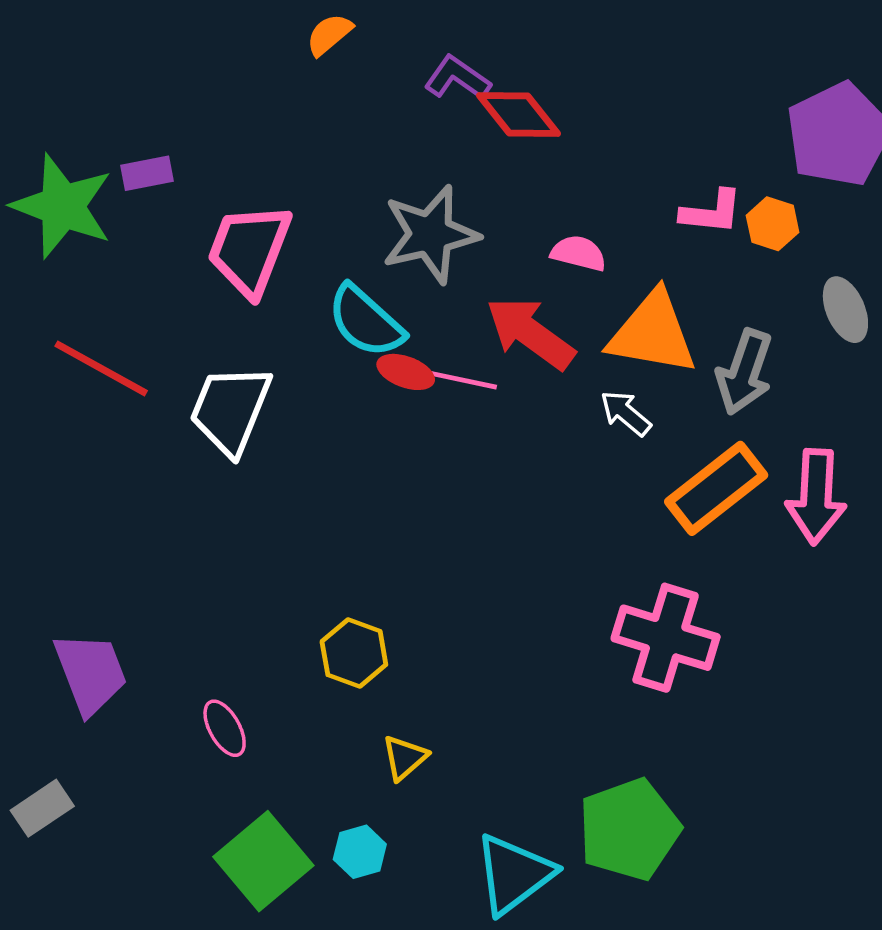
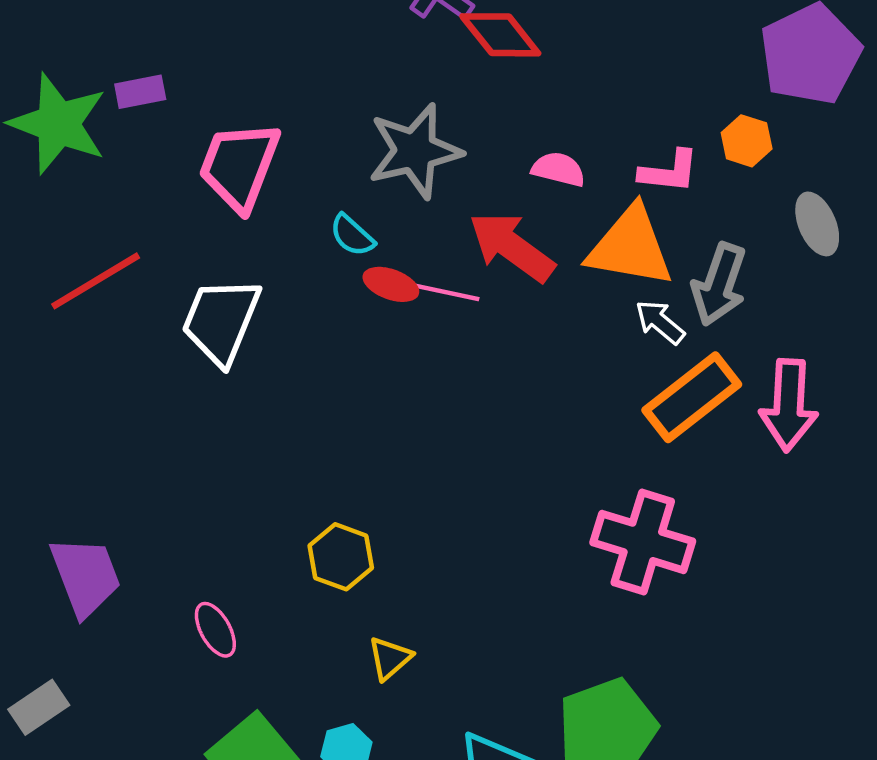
pink L-shape: (711, 212) -> (669, 172), moved
cyan semicircle: (366, 321) -> (352, 235), size x0.6
red line: (101, 368) -> (96, 281), turned -60
white arrow: (626, 413) -> (660, 322), moved

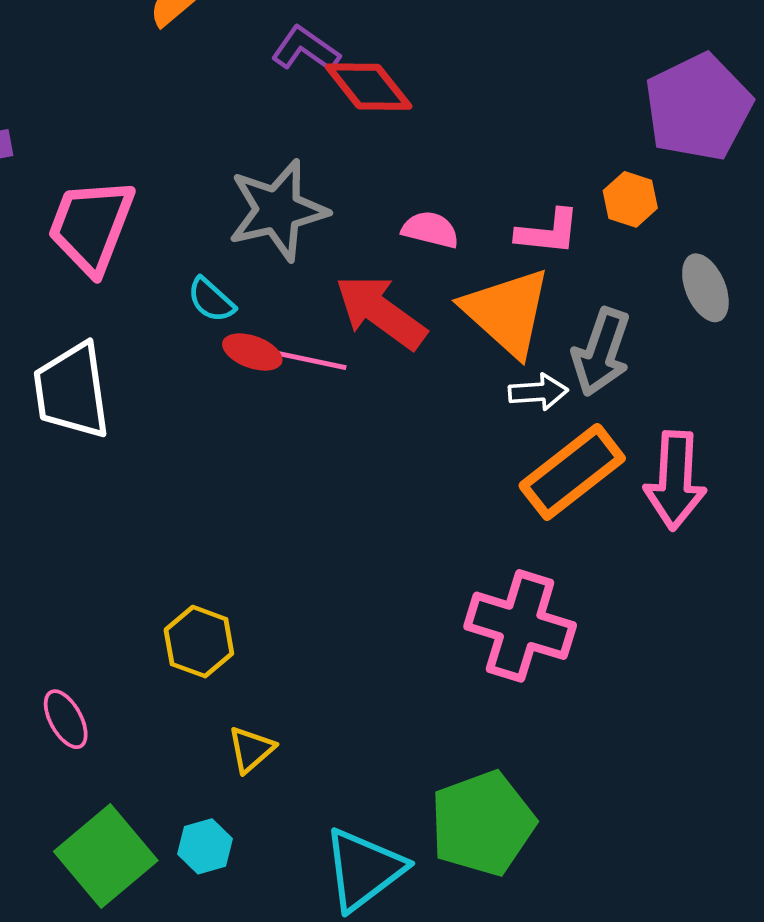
orange triangle: (630, 247) -> (507, 312), turned 32
white trapezoid: (221, 321) -> (72, 391), turned -30
white arrow: (660, 322) -> (538, 392), turned 136

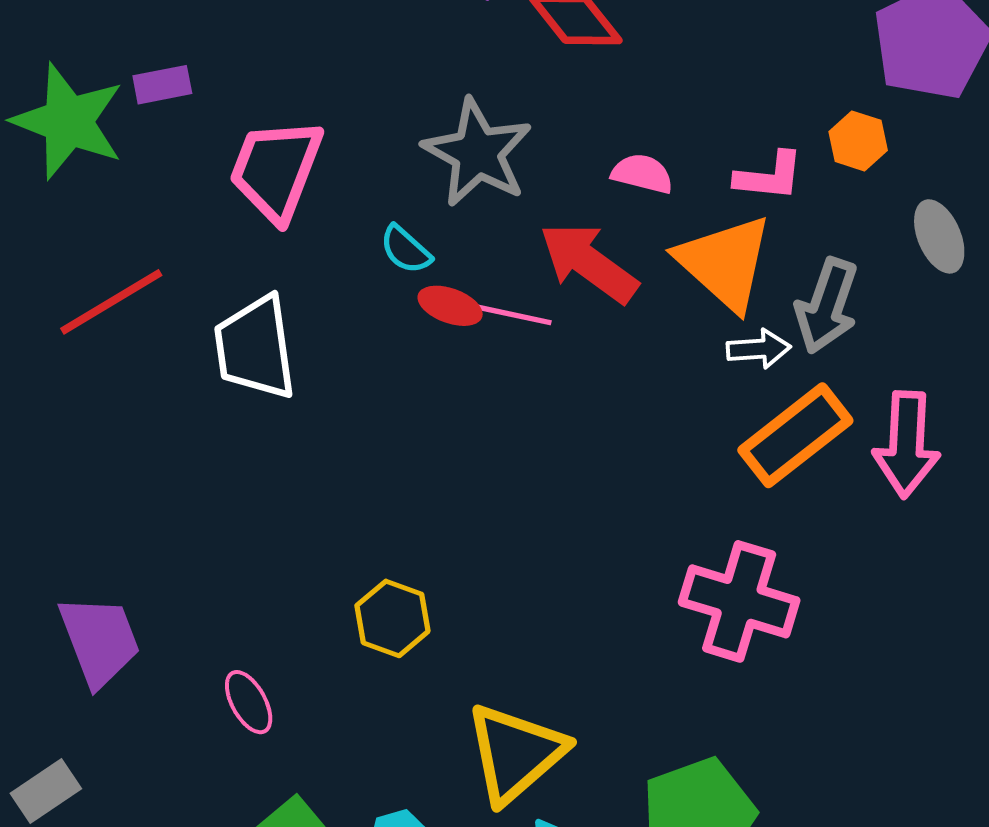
gray star: (278, 210) -> (477, 153), turned -30
yellow triangle: (251, 749) -> (515, 753), moved, size x2.0

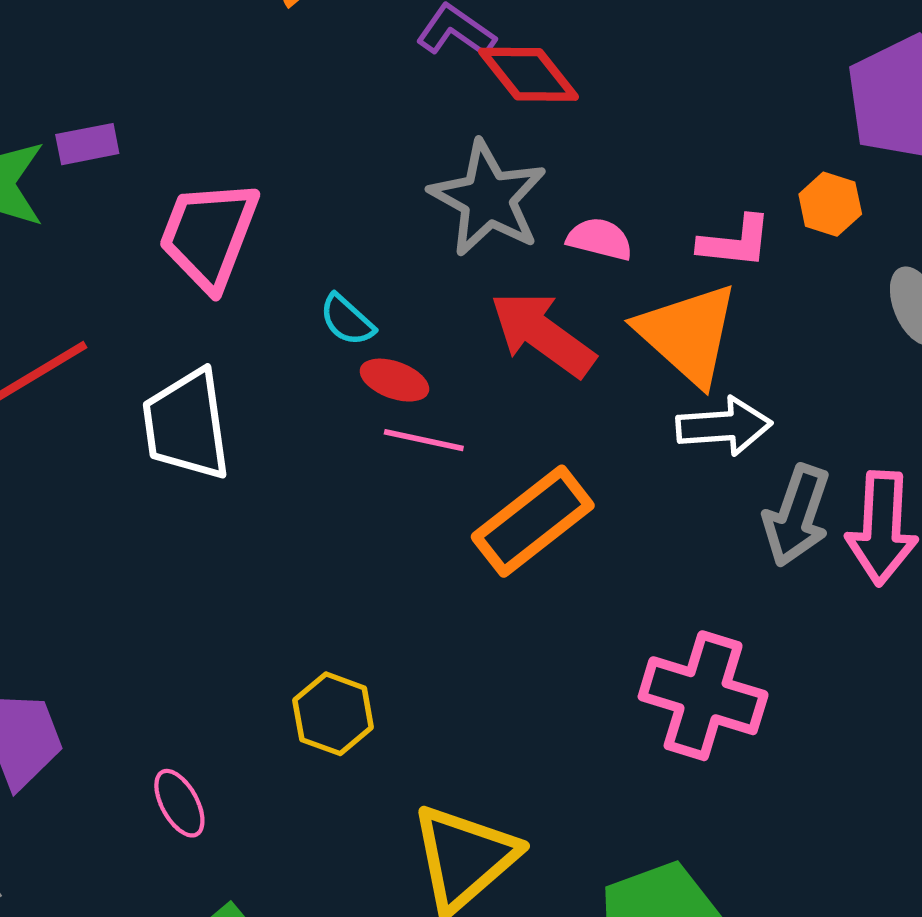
gray star: (477, 153) -> (488, 199), moved
gray arrow: (827, 306) -> (797, 516), moved
pink line: (514, 315) -> (424, 440), moved
white arrow: (759, 349) -> (724, 426), size x1.4
orange rectangle: (795, 435) -> (533, 521), moved

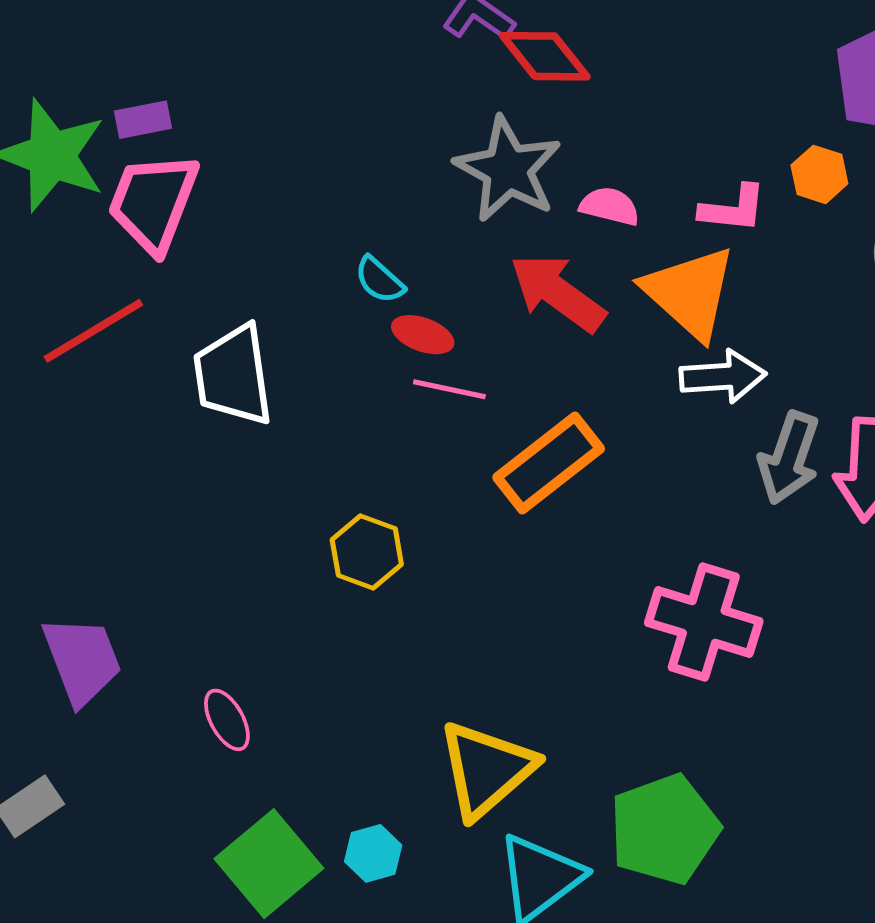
pink trapezoid: (209, 235) -> (153, 202), moved
yellow hexagon: (333, 714) -> (367, 552), moved

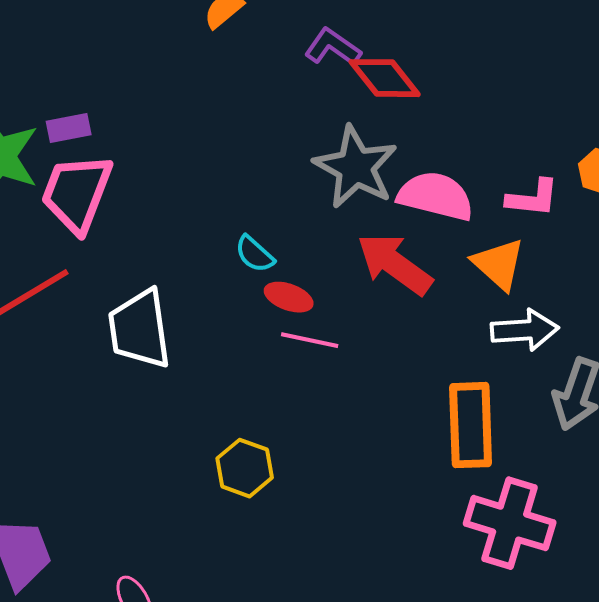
pink semicircle: (610, 206) -> (436, 196), size x1.6
orange triangle: (690, 293) -> (499, 264), size x0.7
orange rectangle: (549, 463) -> (471, 425), moved, turned -54

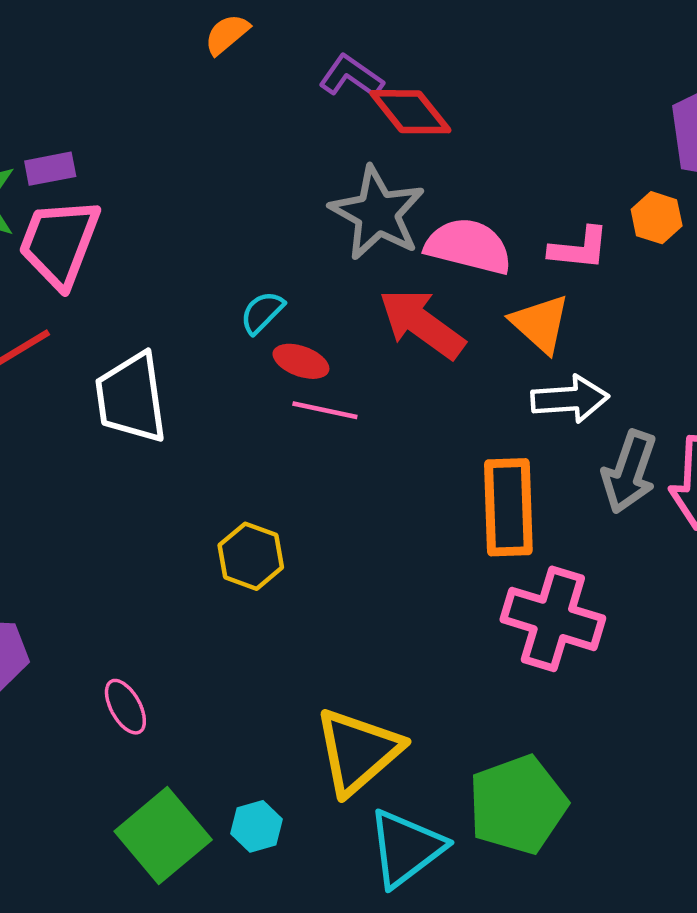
cyan semicircle: (255, 254) -> (262, 312), turned 93

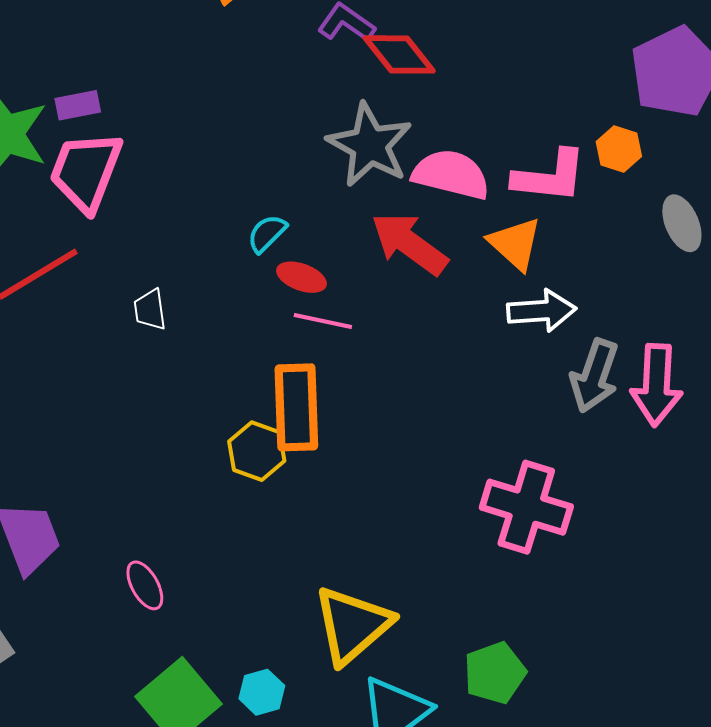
pink L-shape: (579, 248) -> (550, 176), size x1.4
white trapezoid: (131, 398) -> (150, 310), size x0.5
orange rectangle: (508, 507) -> (296, 407), moved
green pentagon: (518, 805) -> (495, 673), size x0.7

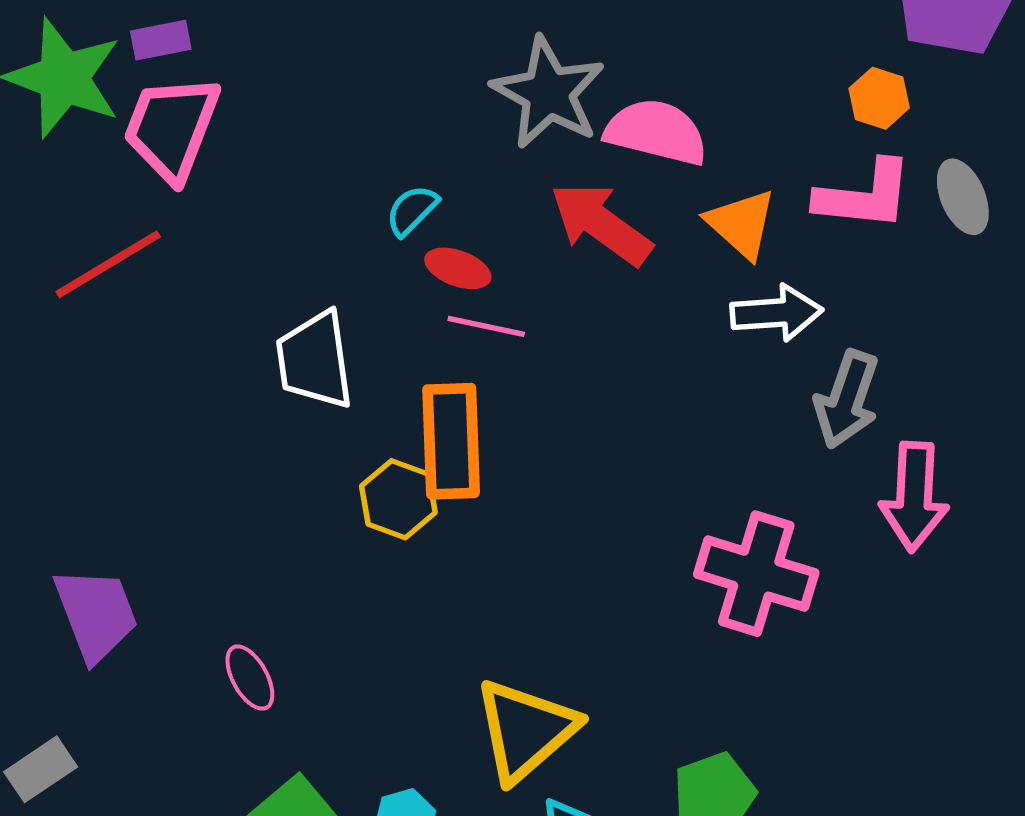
pink L-shape: (550, 176) -> (864, 195), moved
white trapezoid: (150, 310) -> (315, 360), moved, size x1.8
pink arrow: (656, 385) -> (914, 497), moved

